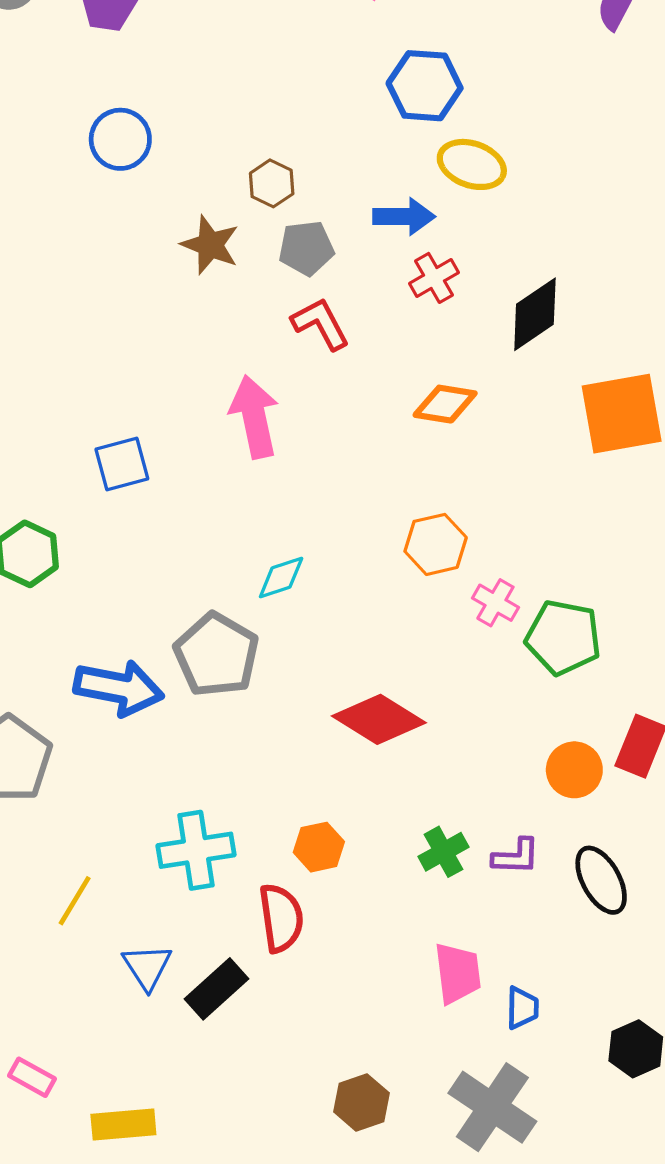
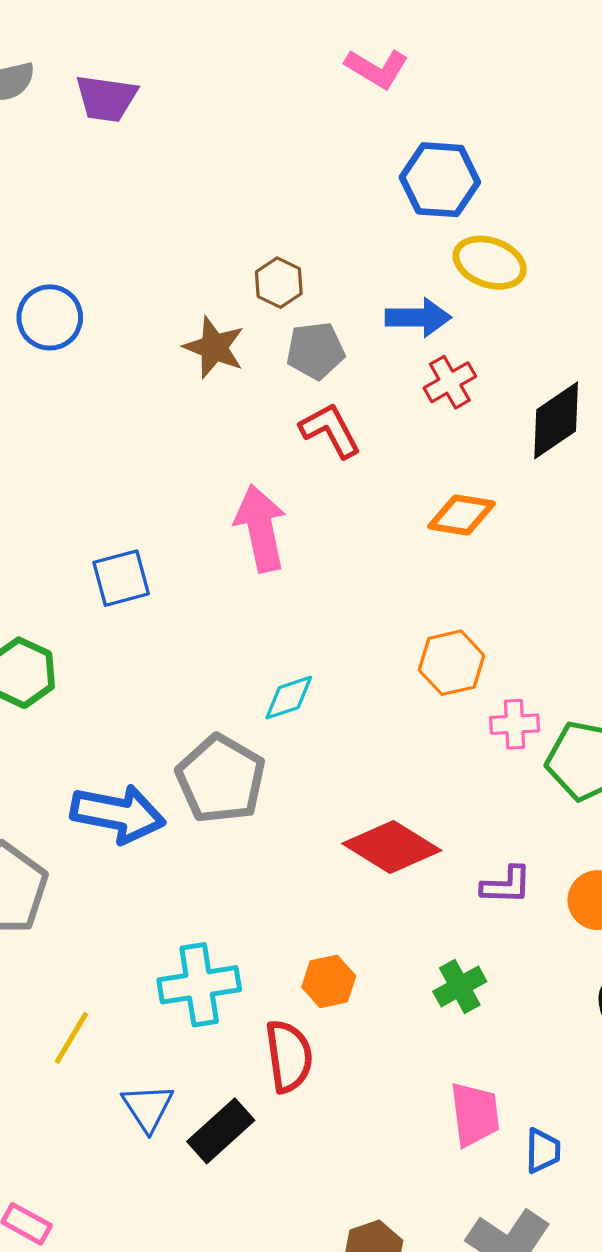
blue circle: (120, 139) -> (50, 317), moved
pink cross: (495, 603) -> (515, 724), turned -33
purple L-shape: (516, 857) -> (506, 885), moved

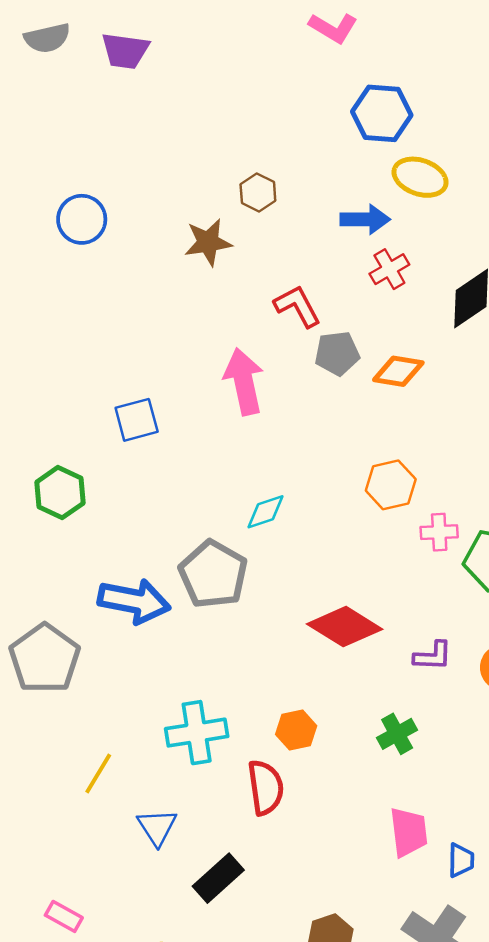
brown star: (214, 347) -> (208, 242), turned -30
gray pentagon: (315, 351) -> (337, 353), moved
black rectangle: (221, 1131) -> (218, 878), moved

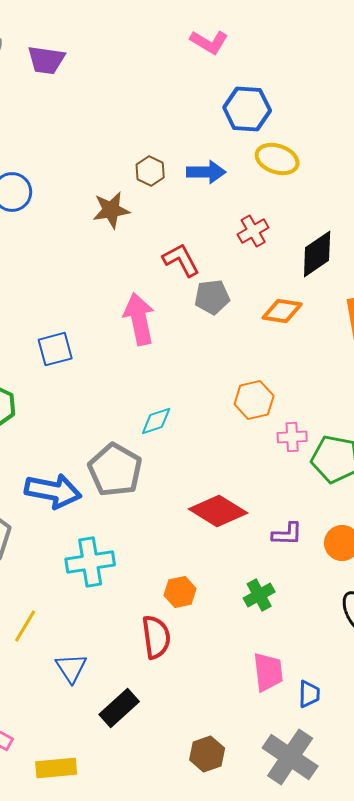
blue arrow: (365, 219) -> (206, 172), moved
orange diamond: (398, 371) -> (282, 311), moved
cyan cross: (197, 733) -> (90, 562), moved

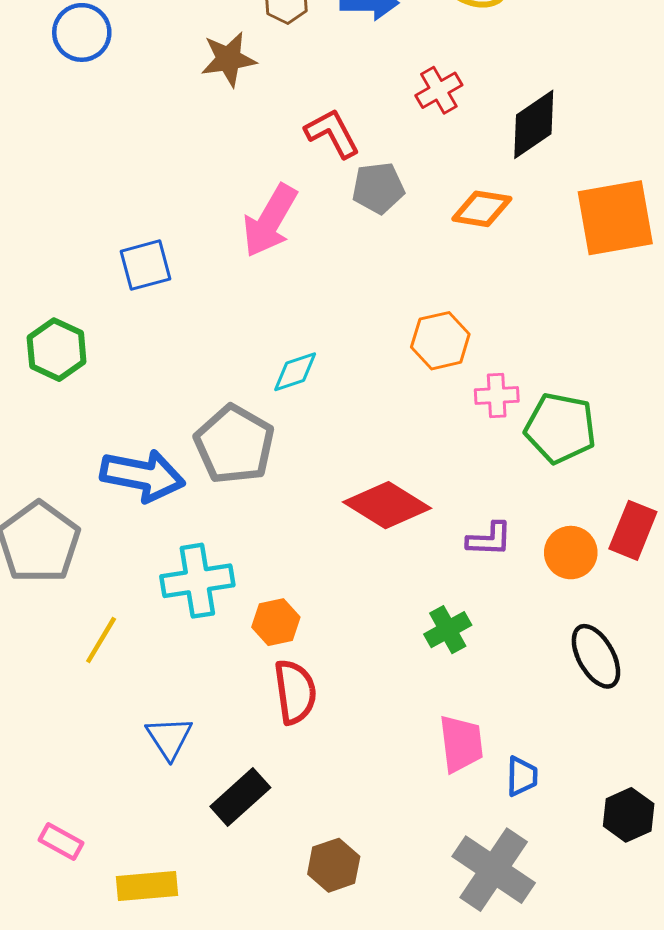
pink arrow: (139, 319) -> (270, 221), turned -138
orange hexagon: (180, 592) -> (276, 622), moved
yellow line: (25, 626) -> (101, 640), moved
brown hexagon: (207, 754) -> (334, 865), moved

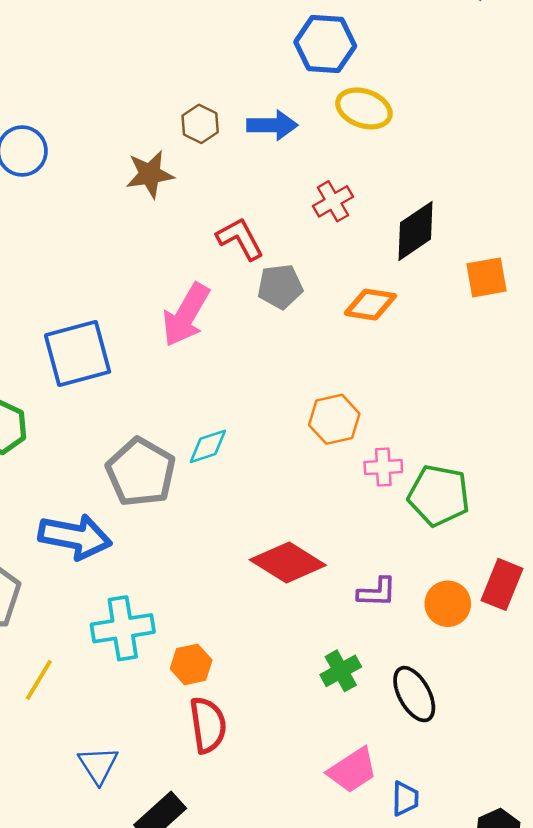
orange square: (615, 218) -> (486, 277), moved, size x0.6
blue square: (145, 265) -> (78, 354), size x1.5
gray pentagon: (234, 444) -> (141, 472), moved
black ellipse: (596, 656) -> (414, 694), moved
pink trapezoid: (461, 744) -> (352, 770), turned 64

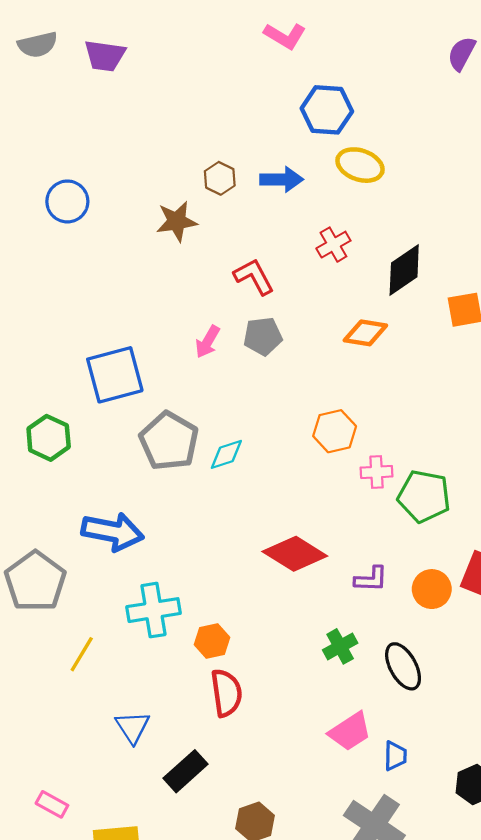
gray pentagon: (280, 286) -> (263, 336), moved
pink arrow: (186, 315) -> (208, 342), size x0.6
gray pentagon: (141, 472) -> (169, 441), moved

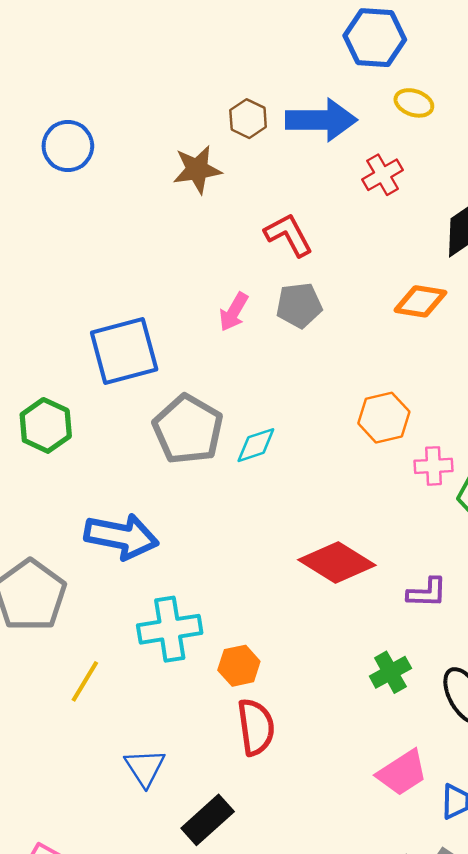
yellow ellipse: (360, 165) -> (414, 103), size x0.7
blue arrow: (282, 179) -> (321, 120), size x1.4
red cross: (333, 245) -> (383, 175), moved

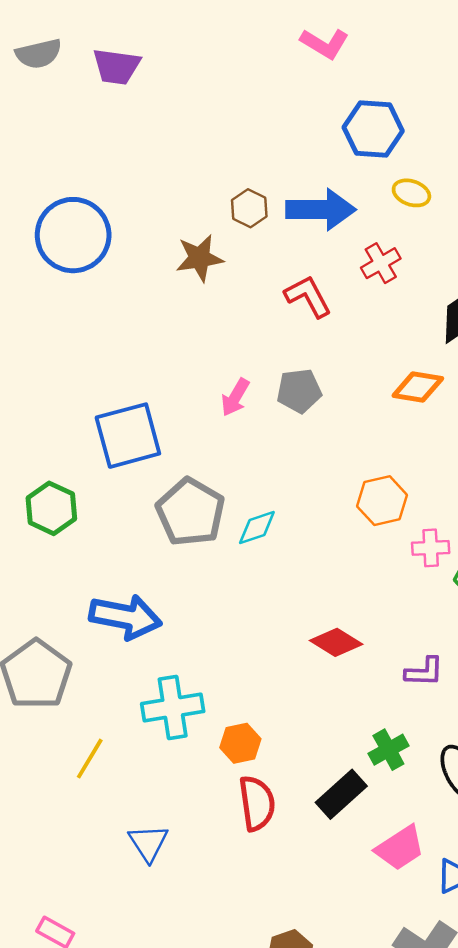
blue circle: (68, 146) -> (73, 235), size x1.5
red L-shape: (289, 235) -> (308, 296), moved
red diamond: (337, 563) -> (336, 642), size x0.7
black rectangle: (208, 820) -> (341, 794), moved

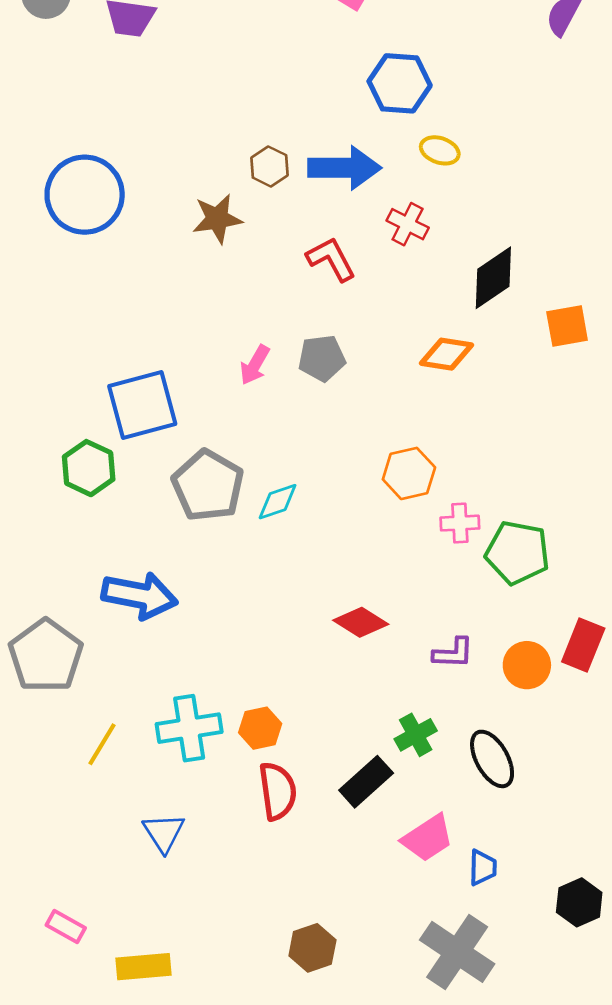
red cross: (381, 263) -> (408, 224), turned -33
green hexagon: (51, 508) -> (89, 468), moved
cyan cross: (173, 708) -> (189, 728), moved

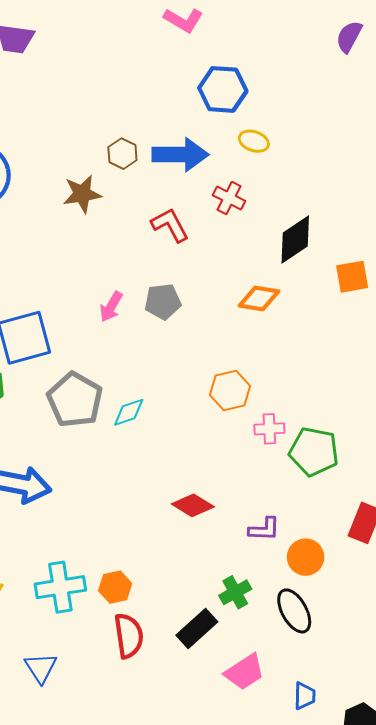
orange circle: (527, 665) -> (306, 557), moved
blue trapezoid: (483, 868) -> (305, 696), moved

